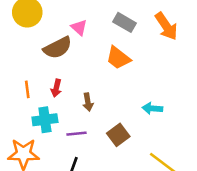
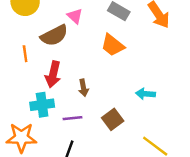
red arrow: (56, 88) -> (53, 74), size x1.5
orange line: (27, 89) -> (25, 54), moved

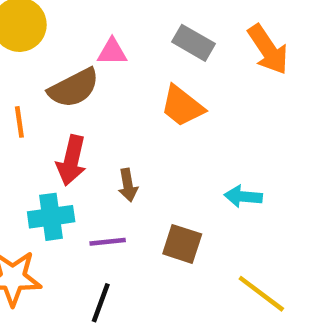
pink triangle: (75, 16) -> (112, 52), turned -42
brown square: (113, 119) -> (182, 244), turned -35

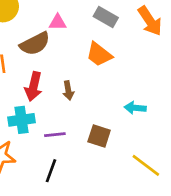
brown arrow: (128, 185) -> (68, 90), moved

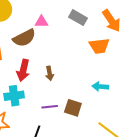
orange trapezoid: (99, 54) -> (99, 46), moved, turned -45
purple line: (55, 135) -> (50, 107), moved

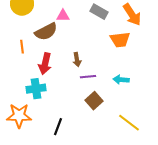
brown arrow: (50, 73) -> (77, 60), moved
purple line: (50, 107) -> (88, 77), moved
brown square: (73, 108) -> (94, 101), turned 30

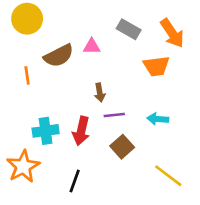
pink triangle: (63, 16) -> (92, 46), moved
red arrow: (45, 64) -> (81, 131), moved
orange star: (19, 116) -> (23, 166), turned -30

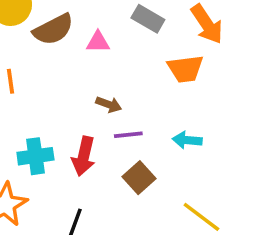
brown semicircle: (59, 56) -> (53, 29), moved
brown arrow: (100, 93) -> (109, 104), turned -60

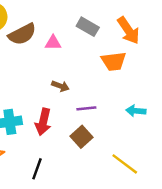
purple line: (128, 135) -> (86, 108), moved
cyan arrow: (187, 140) -> (136, 111), moved

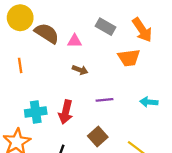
brown semicircle: (22, 34) -> (47, 33), turned -120
brown arrow: (60, 86) -> (80, 70), moved
brown square: (81, 137) -> (98, 136), moved

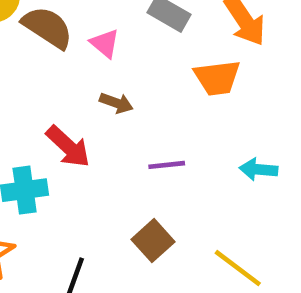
pink triangle: (75, 41) -> (105, 43), turned 40
red arrow: (66, 112) -> (68, 147), moved, turned -60

